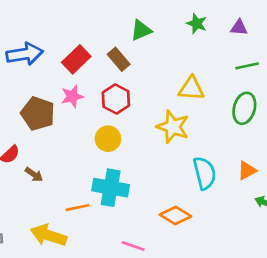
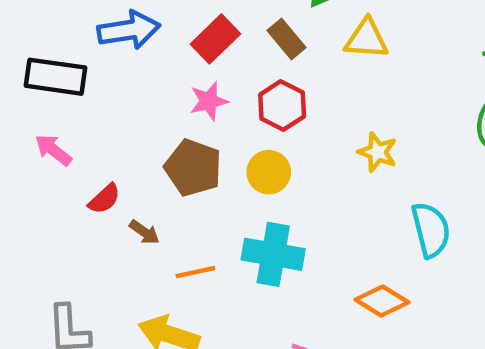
yellow triangle: (191, 88) -> (366, 39), moved
brown pentagon: (38, 114) -> (193, 168), moved
yellow star: (173, 127) -> (378, 152), size x0.7
orange line: (78, 208) -> (195, 272), moved

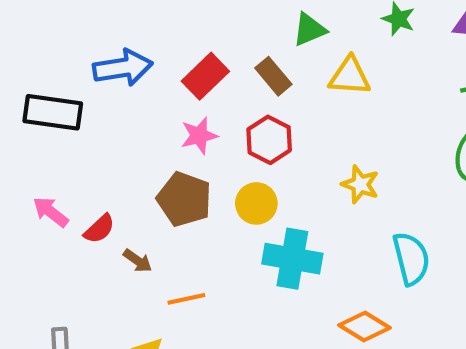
pink arrow: (53, 150) -> (51, 212), moved
cyan cross: (273, 254) -> (292, 259), moved

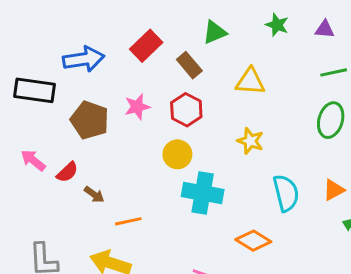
red rectangle: (205, 76) -> (146, 46), moved
yellow triangle: (350, 76) -> (250, 81), moved
brown pentagon: (184, 199) -> (90, 120), moved

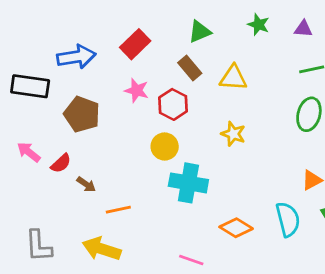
brown rectangle: (189, 65) -> (190, 68), moved
pink star: (137, 107) -> (137, 90), moved, turned 30
cyan semicircle: (286, 193) -> (288, 219), moved

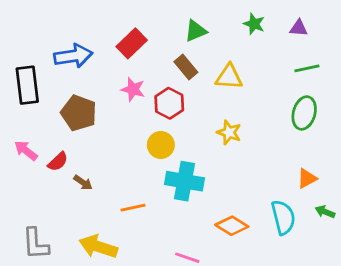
black rectangle: (30, 86) -> (27, 85), turned 75
orange line: (118, 210) -> (133, 208), moved

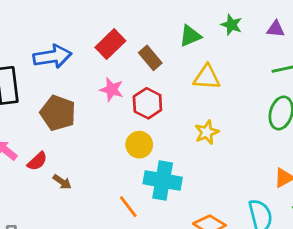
green triangle: (196, 31) -> (190, 36), moved
brown rectangle: (186, 67) -> (150, 58), moved
yellow star: (229, 132) -> (207, 132), turned 30
orange line: (133, 208) -> (128, 207), moved, turned 65

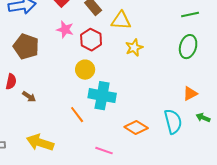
yellow triangle: (207, 77) -> (121, 21), moved
yellow star: (207, 132) -> (134, 48), moved
red semicircle: (37, 161) -> (11, 82), turned -35

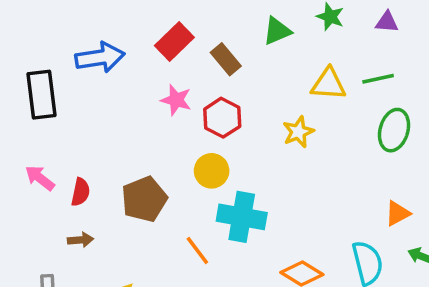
green line: (190, 15) -> (378, 79), moved
yellow triangle: (121, 21) -> (328, 84), moved
brown pentagon: (26, 47) -> (144, 199), moved, turned 30
brown arrow: (29, 97) -> (81, 240), moved, turned -40

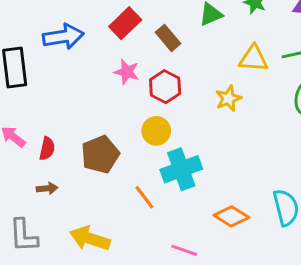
cyan cross: (242, 217) -> (181, 169), turned -30

